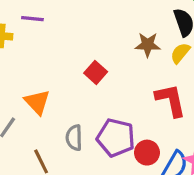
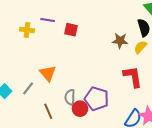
red square: (96, 72) -> (71, 30), moved, turned -32
red circle: (147, 153) -> (80, 109), moved

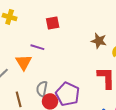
purple line: (48, 20) -> (37, 47), moved
red square: (71, 30) -> (53, 23), turned -32

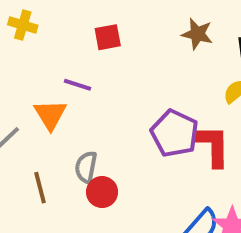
brown star: (99, 41) -> (197, 34), moved
purple pentagon: (68, 94) -> (175, 133), moved

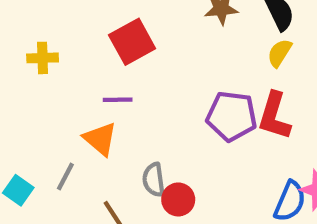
red square: (108, 37) -> (132, 42), size x1.5
red L-shape: (213, 146) -> (274, 116), turned -144

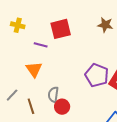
purple line: (118, 100) -> (41, 45), moved
gray line: (65, 176) -> (12, 95), moved

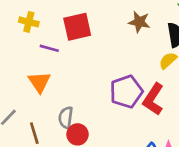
yellow cross: (18, 25) -> (29, 22), moved
purple pentagon: (97, 75) -> (126, 92), turned 30

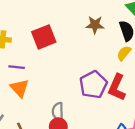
purple line: (49, 48) -> (17, 67), moved
gray semicircle: (66, 118) -> (58, 112), moved

